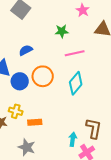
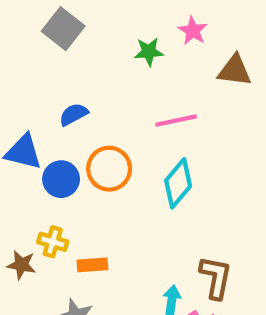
green star: (62, 31) -> (149, 52), moved

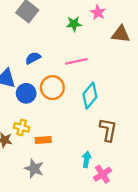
pink line: (176, 121) -> (76, 61), moved
brown L-shape: (216, 277) -> (108, 130), moved

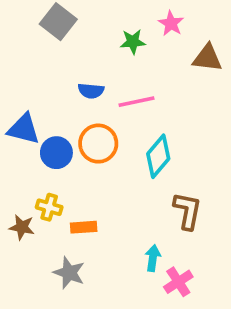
blue semicircle: (33, 58) -> (91, 91), moved, turned -147

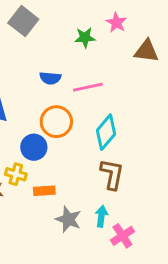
blue circle: (56, 153) -> (34, 147), moved
brown L-shape: (187, 211) -> (112, 174), moved
gray star: (69, 273) -> (68, 219), moved

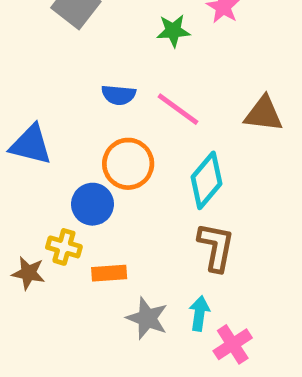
brown triangle: (146, 51) -> (264, 114), moved
pink line: (88, 87) -> (178, 109), turned 48

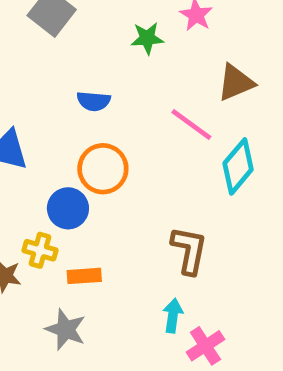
pink line: (178, 109) -> (191, 124), moved
brown triangle: (264, 114) -> (236, 82), moved, turned -30
cyan diamond: (207, 180) -> (238, 166), moved
gray star: (147, 318) -> (66, 330), moved

